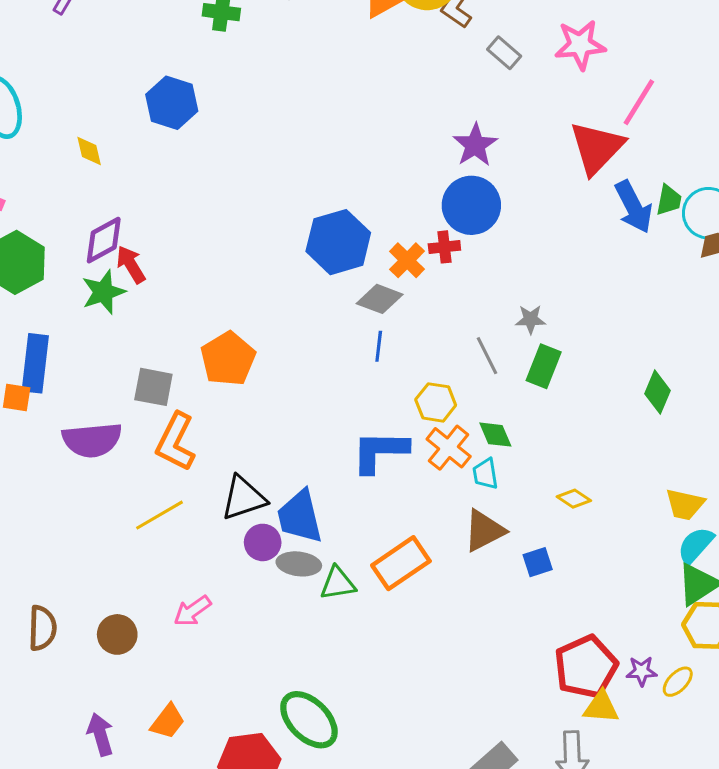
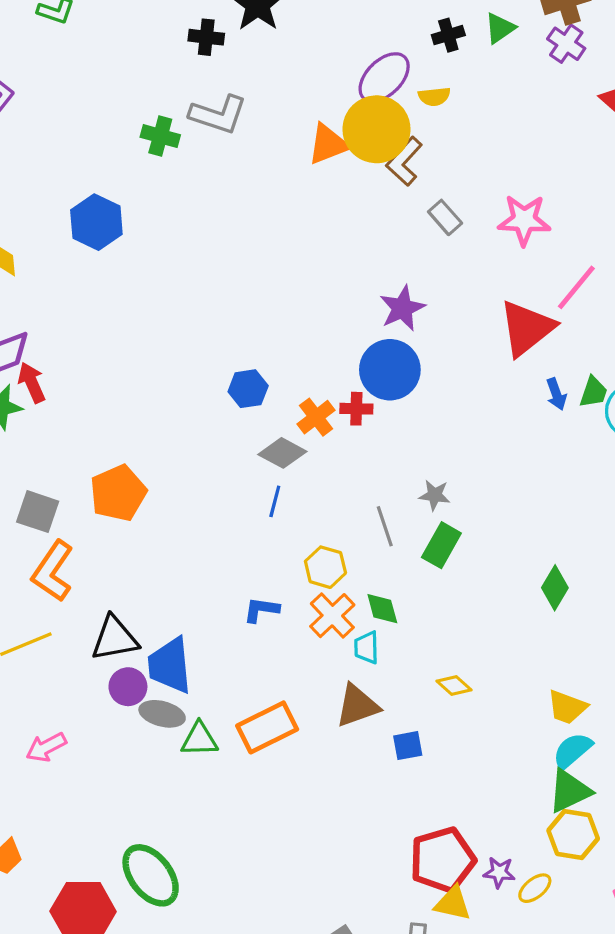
blue arrow: (634, 207) -> (556, 394), size x0.6
blue hexagon: (338, 242) -> (248, 389), size x0.6
blue L-shape: (380, 451) -> (261, 610), size x0.6

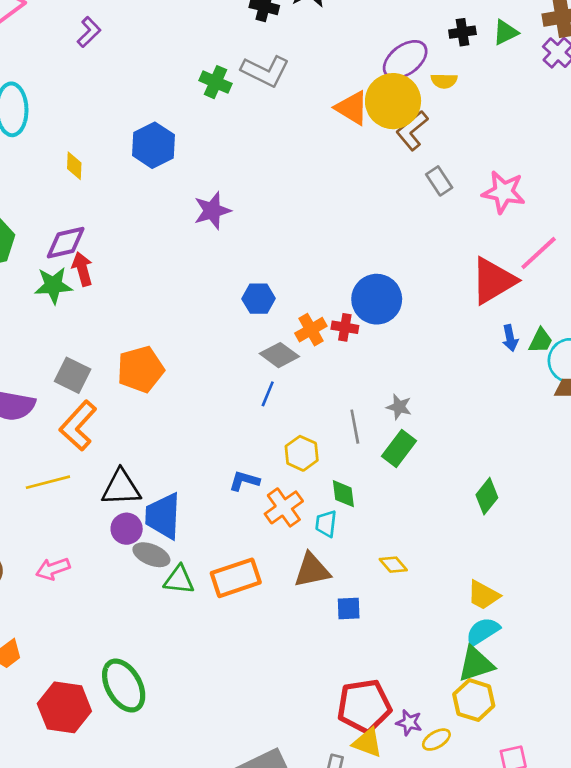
orange triangle: (328, 144) -> (352, 108), turned 45
purple star: (402, 308) -> (212, 211), moved
orange cross: (332, 616) -> (284, 507), moved

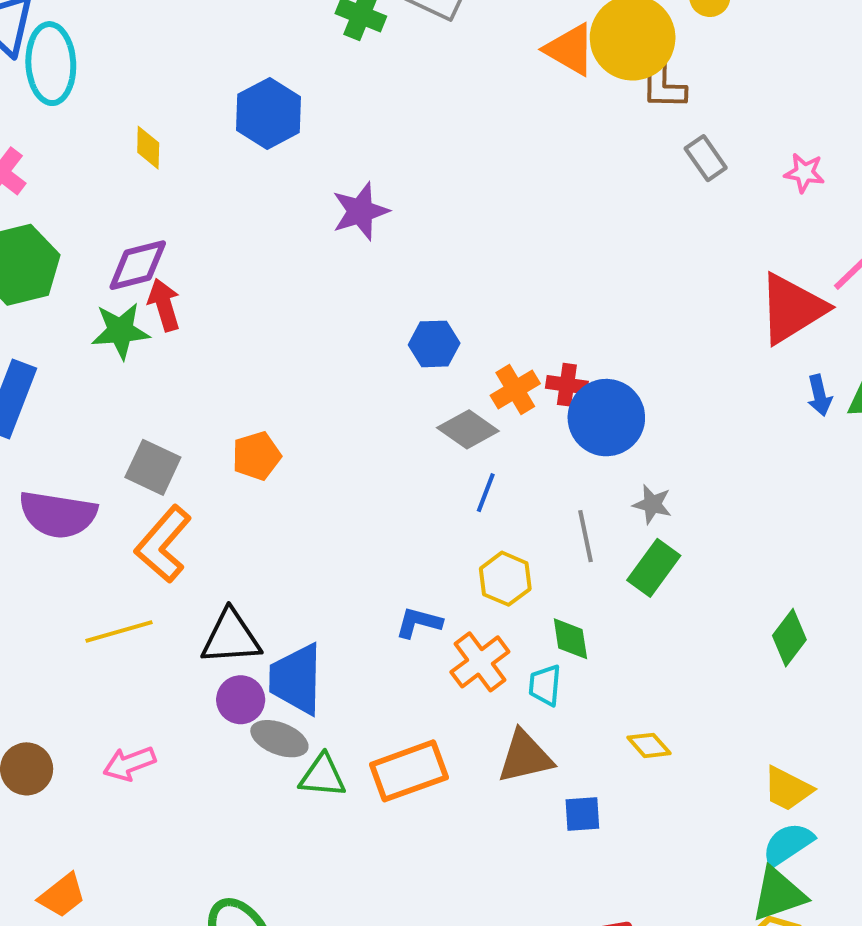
brown L-shape: (412, 130) -> (663, 82), turned -48
pink star: (503, 192) -> (804, 173), size x0.6
blue circle: (377, 299) -> (606, 418), moved
orange pentagon: (141, 369) -> (256, 456), size x0.7
blue line: (268, 394) -> (486, 493), moved

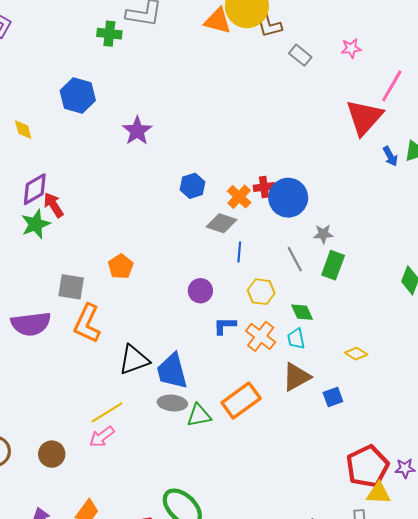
yellow line: (119, 631) -> (107, 412), moved
purple circle: (241, 700) -> (200, 291), moved

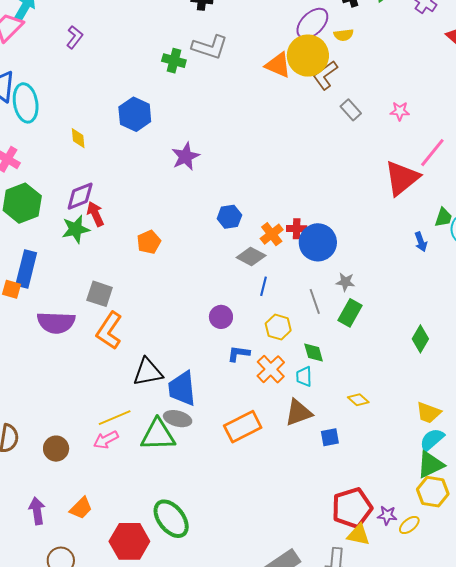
brown L-shape: (268, 24) -> (325, 75), turned 60
blue arrow: (390, 156) -> (421, 242), moved
orange pentagon: (121, 267) -> (149, 242), moved
green triangle: (199, 415) -> (158, 435), moved, size x1.5

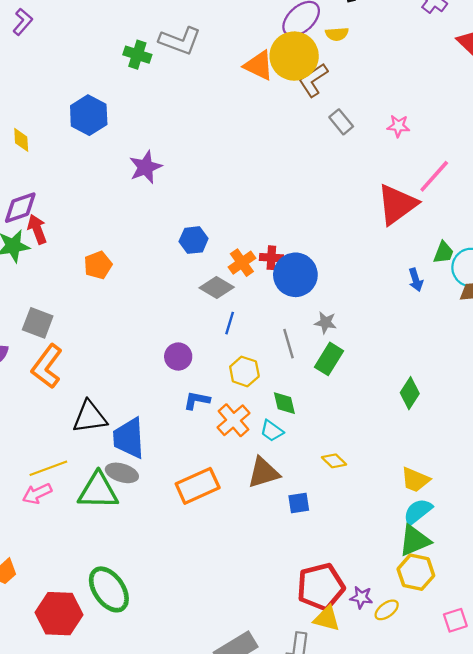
cyan trapezoid: (304, 377) -> (272, 431), turned -55

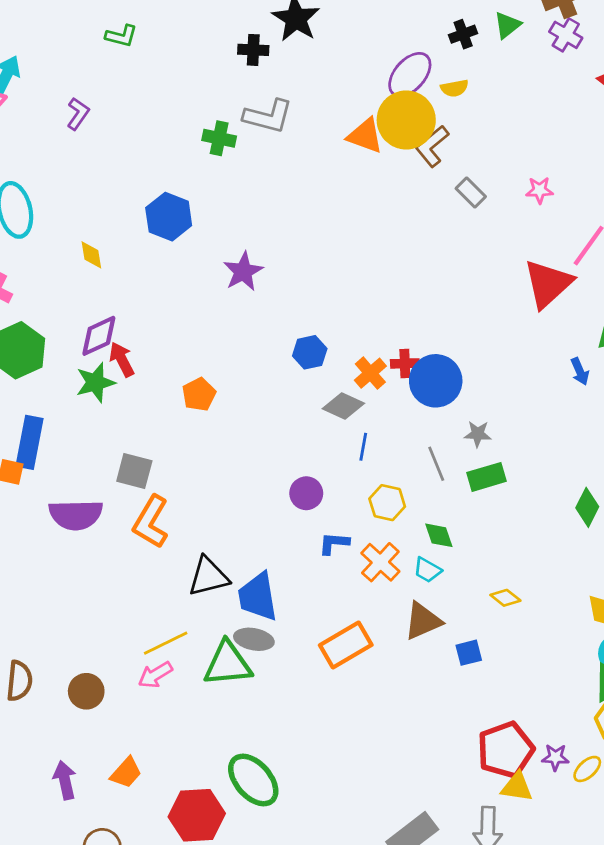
green rectangle: (329, 359) -> (486, 477), turned 48

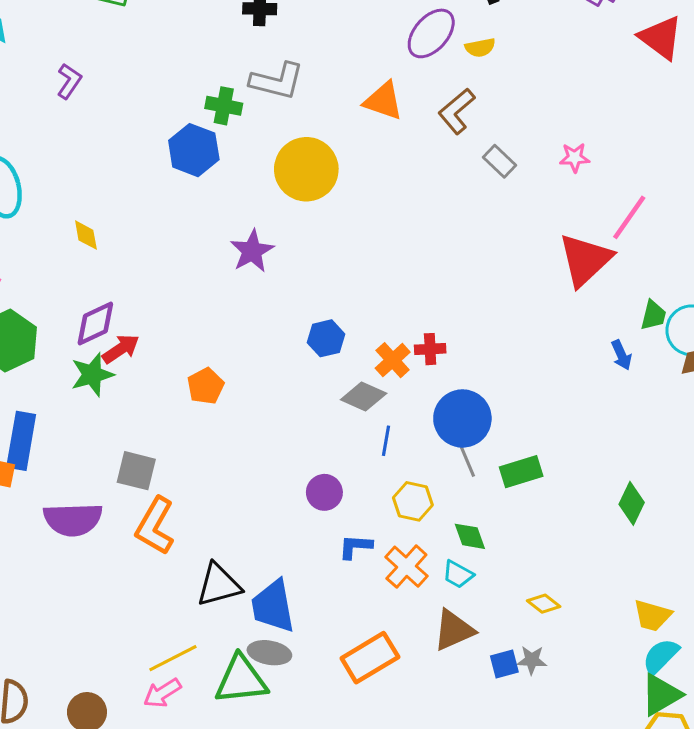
yellow circle: (406, 120) -> (306, 169), moved
blue hexagon: (169, 217) -> (194, 150), moved
red arrow: (122, 359) -> (121, 349), turned 84
blue circle: (436, 381) -> (462, 418), moved
gray star: (478, 434) -> (532, 660), moved

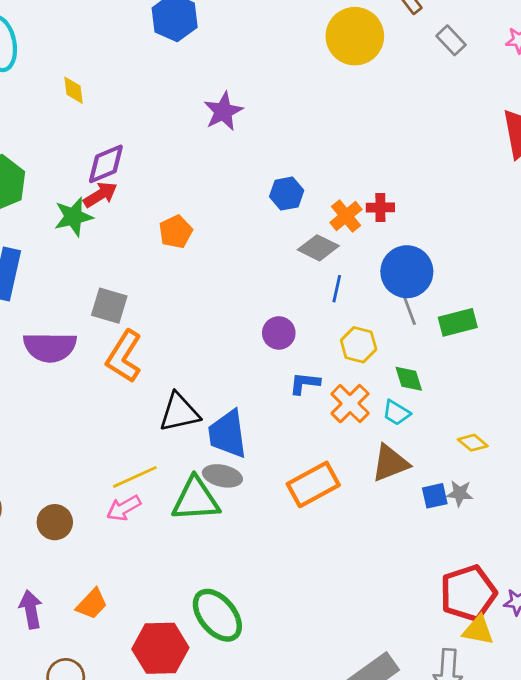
yellow circle: (306, 169) -> (355, 36), moved
purple diamond: (95, 324) -> (106, 164), moved

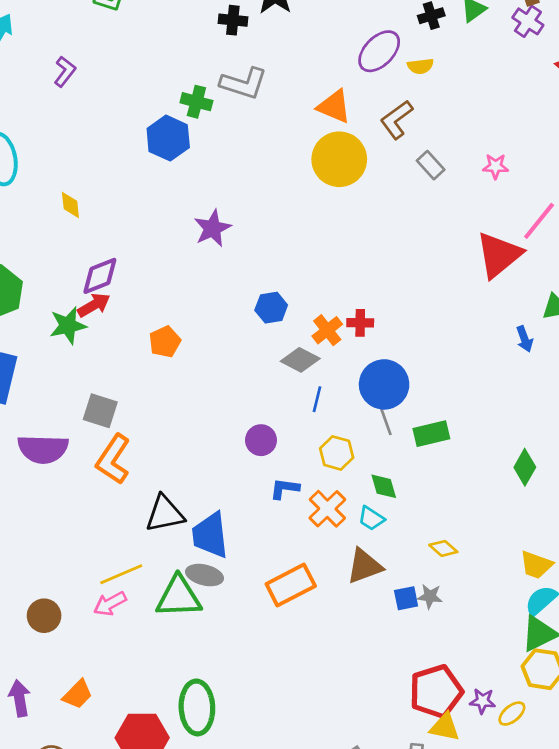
green ellipse: (217, 615) -> (197, 707), turned 36

